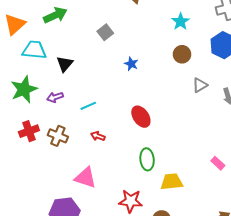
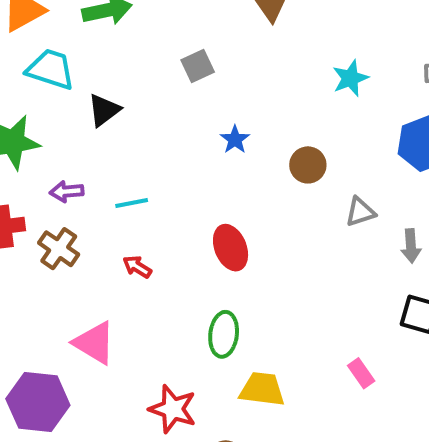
brown circle: (182, 54) -> (308, 165), moved
purple arrow: (55, 97) -> (67, 191), moved

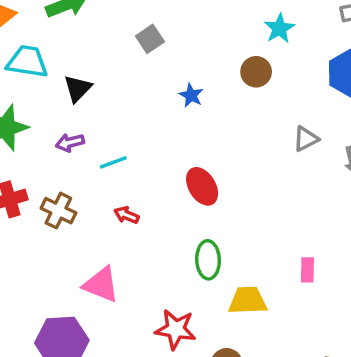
brown circle: (308, 165) -> (256, 72), moved
purple arrow: (67, 191) -> (70, 143), moved
pink rectangle: (361, 373) -> (307, 270), moved, turned 45

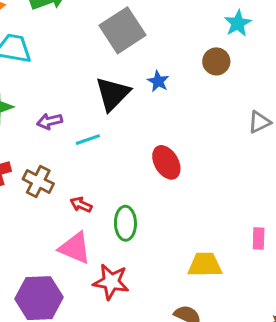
gray square: (150, 39) -> (123, 30), size x1.8
black triangle: (78, 89) -> (113, 94), moved, size x1.4
red arrow: (127, 215) -> (81, 205), moved
green ellipse: (208, 260) -> (125, 223), moved
red star: (176, 329) -> (111, 282), moved

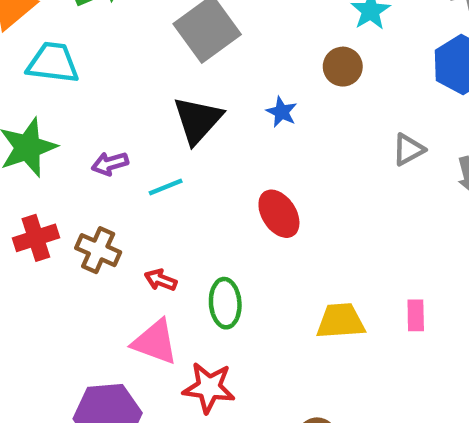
blue star: (158, 81) -> (282, 112), moved
yellow trapezoid: (205, 265) -> (341, 321), moved

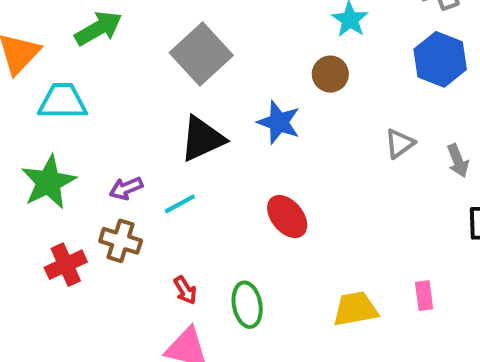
blue star: (282, 112) -> (279, 122), size x1.5
black triangle: (198, 120) -> (202, 139), turned 30
brown cross: (98, 250) -> (121, 241), moved
red arrow: (161, 280) -> (185, 290), turned -136

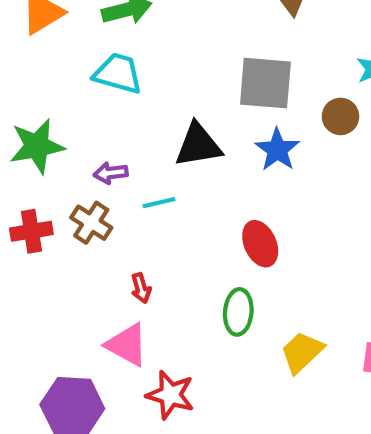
gray square: (201, 54) -> (265, 83), moved, turned 32
cyan trapezoid: (63, 101) -> (118, 73), moved
green ellipse: (247, 305) -> (238, 312), moved
yellow trapezoid: (355, 309) -> (302, 352), turned -48

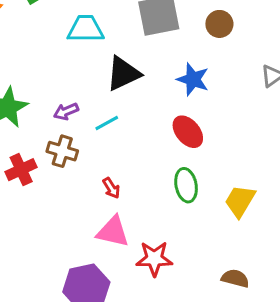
cyan trapezoid: (118, 73) -> (86, 29), moved
blue star: (277, 150) -> (193, 79), moved

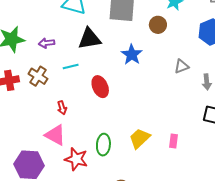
purple arrow: (66, 112) -> (46, 43), moved
red ellipse: (188, 132) -> (100, 87), moved
green ellipse: (186, 185) -> (103, 145), moved

